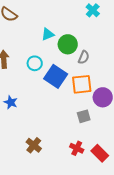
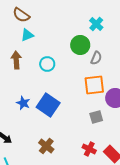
cyan cross: (93, 10) -> (96, 24), moved
cyan triangle: (48, 34) -> (27, 35), moved
blue square: (56, 76) -> (48, 105), moved

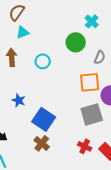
brown semicircle: (21, 15) -> (17, 12), turned 90
gray semicircle: (96, 58) -> (100, 57), moved
blue square: (48, 105) -> (44, 119), moved
gray square: (96, 117) -> (92, 114), size x1.6

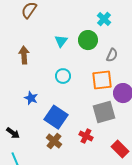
cyan triangle: (23, 32) -> (61, 41), moved, turned -32
cyan circle: (43, 61) -> (63, 76), moved
red cross: (85, 146) -> (86, 136), moved

